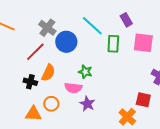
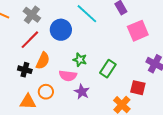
gray cross: (47, 28) -> (32, 15), moved
pink square: (143, 43) -> (138, 31), turned -30
green rectangle: (113, 44) -> (108, 69), moved, turned 30

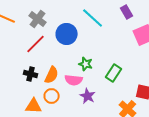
orange semicircle: (43, 61) -> (52, 75), moved

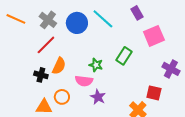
blue circle: (67, 34) -> (77, 23), moved
green rectangle: (114, 73) -> (124, 56), moved
orange semicircle: (52, 75) -> (59, 66), moved

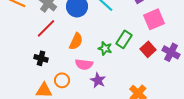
green star: (96, 65) -> (105, 48), moved
orange semicircle: (59, 66) -> (76, 41), moved
red square: (154, 93) -> (148, 49), moved, turned 35

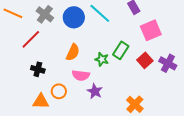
red line: (46, 28) -> (31, 39), moved

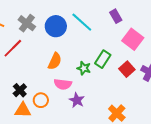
pink square: (151, 30) -> (133, 39), turned -30
black cross: (38, 69) -> (20, 90), moved, turned 32

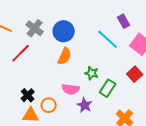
cyan line: (82, 22) -> (108, 39), moved
green rectangle: (103, 59) -> (108, 88), moved
orange semicircle: (55, 61) -> (65, 56), moved

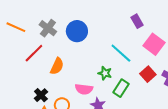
cyan line: (108, 39) -> (121, 53), moved
orange semicircle: (65, 56) -> (57, 66), moved

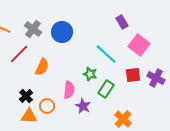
red square: (148, 74) -> (133, 75), turned 35
pink semicircle: (84, 89) -> (69, 90), turned -90

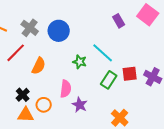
pink square: (139, 45) -> (148, 15), moved
green star: (90, 74) -> (80, 62), moved
green rectangle: (106, 89) -> (109, 80), moved

